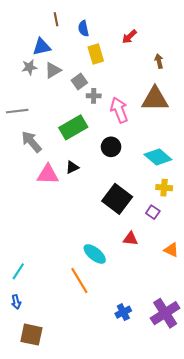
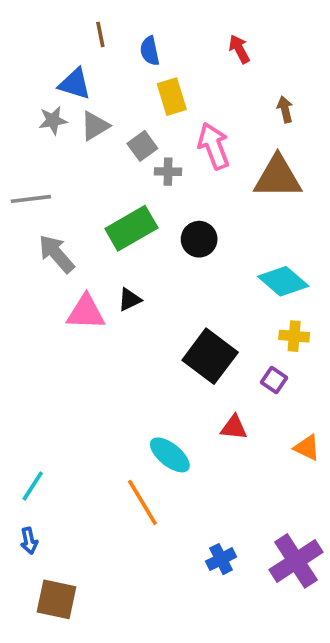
red arrow: (129, 37) -> (239, 49), moved, turned 105
blue triangle: (42, 47) -> (75, 84), turned 30
pink arrow: (119, 110) -> (214, 146), moved
black circle: (111, 147) -> (199, 239), moved

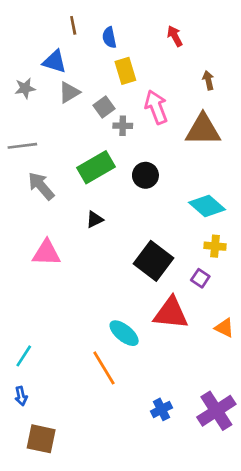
gray star: (53, 120) -> (25, 88), moved
pink triangle: (86, 312) -> (46, 253), moved
red triangle: (234, 427) -> (171, 313), size x1.8

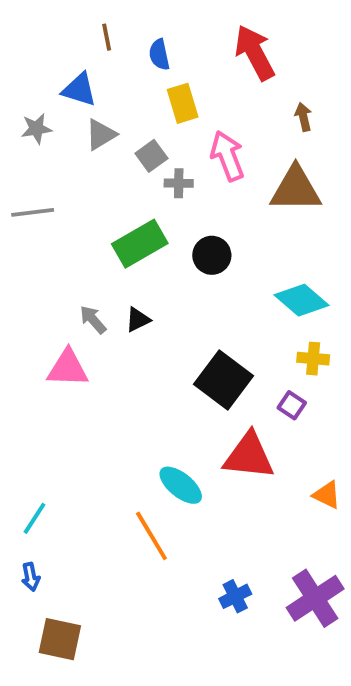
red arrow: (175, 36) -> (255, 53), size x1.8
gray arrow: (41, 186) -> (93, 320), moved, size x0.7
orange triangle: (224, 328) -> (327, 495), moved

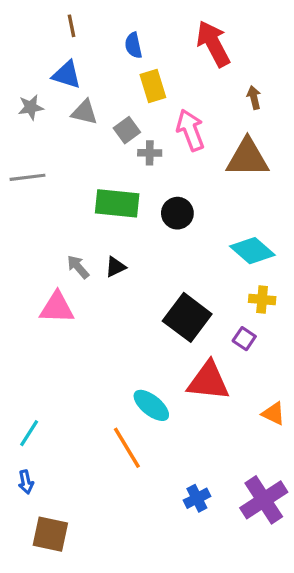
brown line: (107, 37) -> (71, 26), moved
gray triangle: (101, 134) -> (85, 112), turned 44
green rectangle: (140, 244) -> (117, 203), turned 36

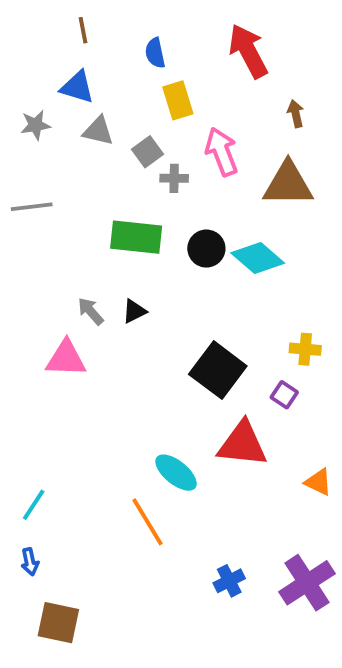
cyan diamond: (252, 251) -> (258, 258), moved

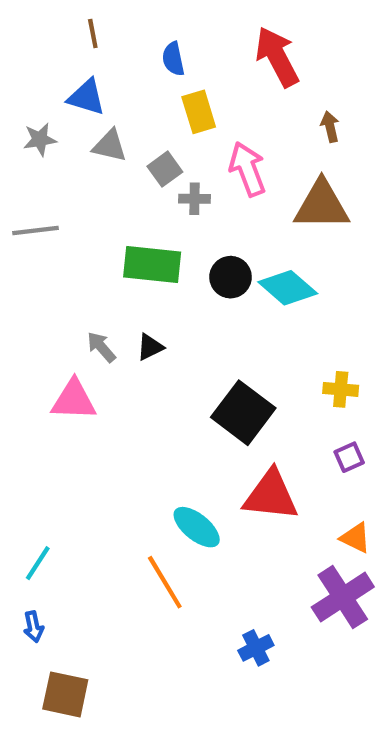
purple square: (284, 395) -> (349, 457), moved, turned 32
purple cross: (307, 583) -> (343, 597), moved

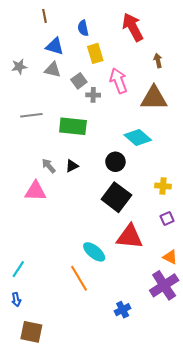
blue triangle: (86, 97) -> (55, 46), moved
gray line: (36, 231) -> (31, 115), moved
black circle: (231, 277) -> (115, 162), moved

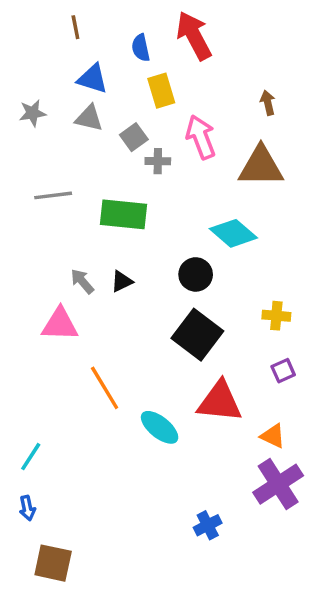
red arrow: (133, 27) -> (194, 36), moved
orange triangle: (170, 257) -> (273, 436), moved
orange line: (79, 278) -> (105, 388), moved

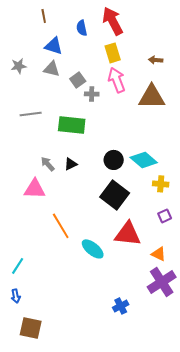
yellow rectangle: (161, 91) -> (113, 53), moved
brown arrow: (268, 103) -> (156, 60), turned -72
cyan diamond: (233, 233) -> (144, 160), moved

